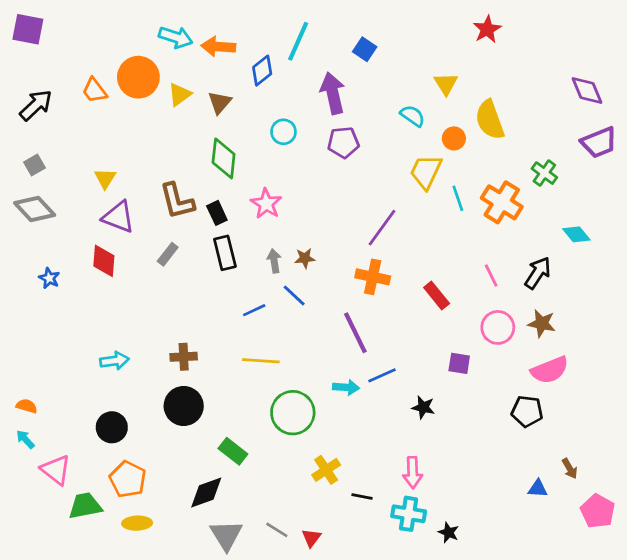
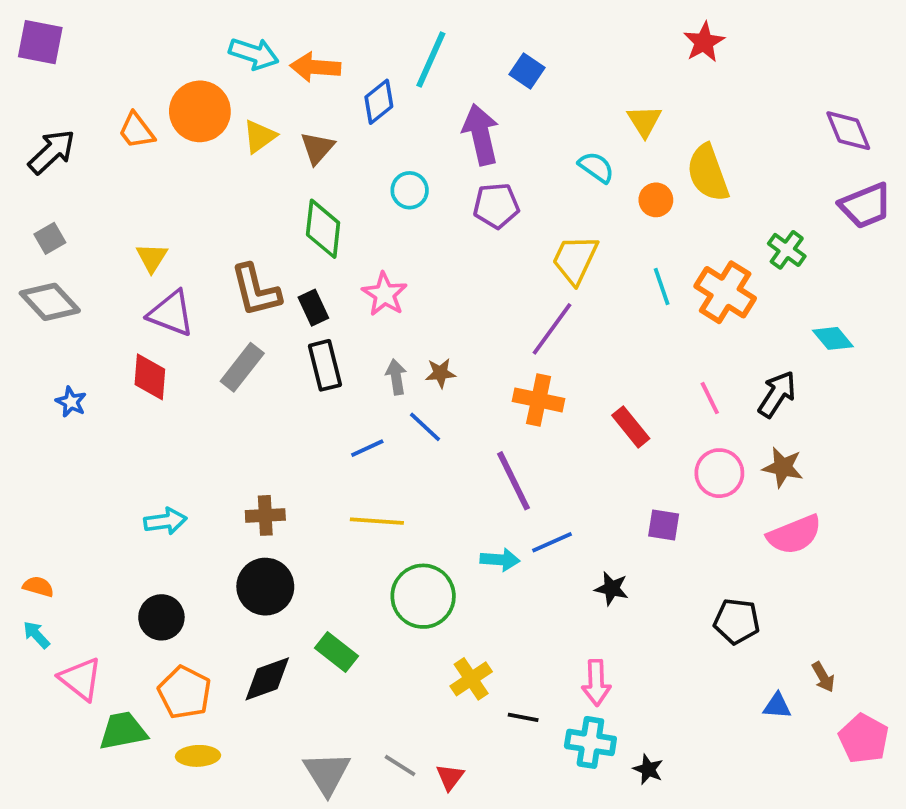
yellow trapezoid: (426, 172) -> (575, 260), moved
gray rectangle: (168, 254) -> (242, 367), size x1.4
black pentagon: (527, 411) -> (737, 621), moved
black diamond: (206, 493) -> (267, 679), moved

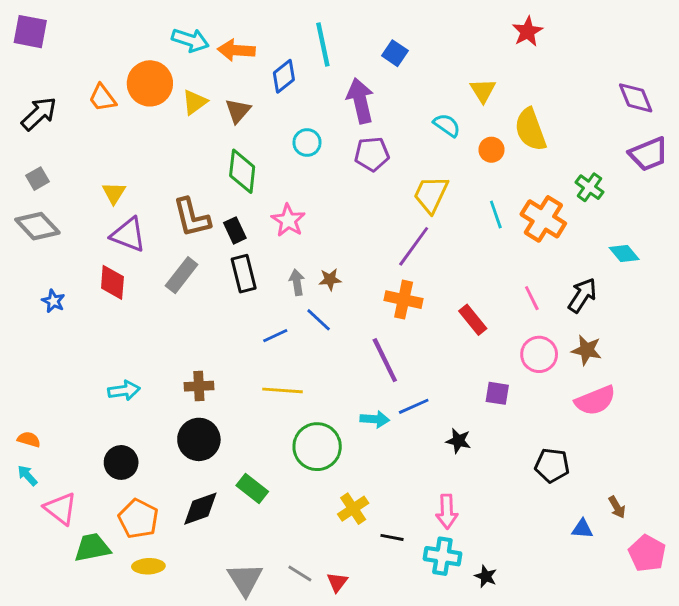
cyan line: (431, 59) -> (323, 45), turned -36

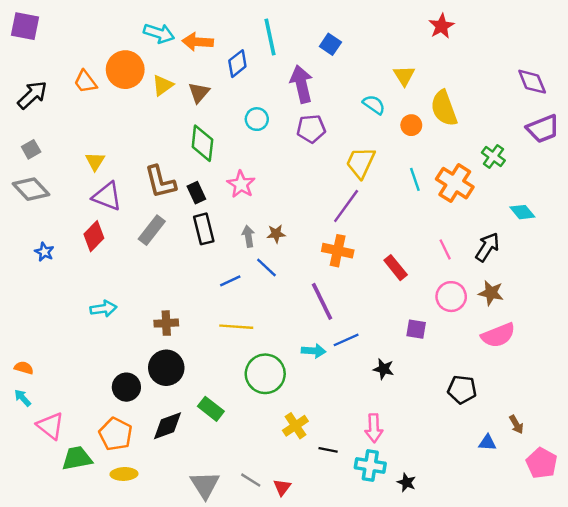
red diamond: (112, 282) -> (94, 236), turned 40
cyan arrow: (124, 390) -> (103, 309), moved
black circle: (121, 462) -> (126, 387), moved

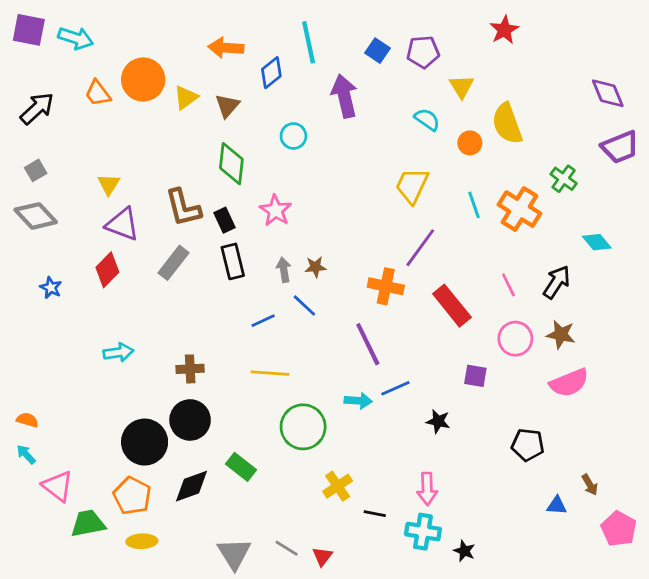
cyan arrow: (159, 33) -> (76, 38), moved
purple pentagon: (311, 129) -> (423, 52), moved
purple line: (346, 206) -> (420, 248), moved
red rectangle: (396, 268) -> (452, 306), size x1.4
black circle: (126, 387) -> (145, 442), size x1.4

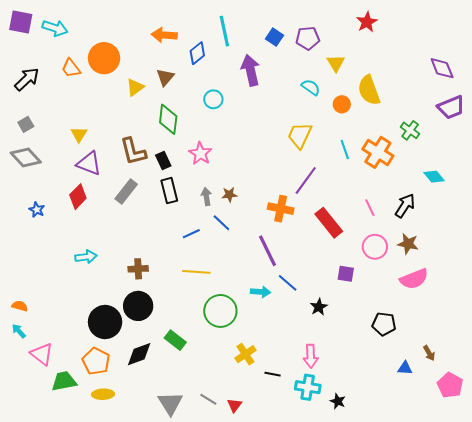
yellow triangle: (186, 97) -> (135, 87), moved
blue line: (395, 388) -> (288, 283), turned 65
black star: (438, 421) -> (319, 307), turned 30

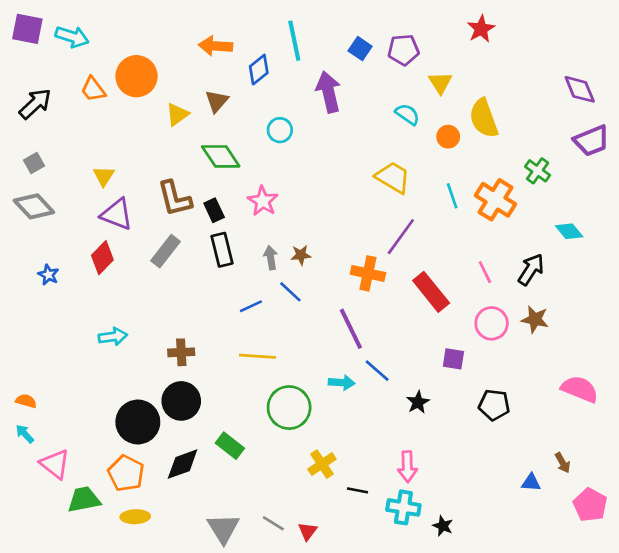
green diamond: (168, 119) -> (221, 156), turned -40
yellow trapezoid: (300, 135) -> (393, 177), turned 96
pink semicircle: (414, 279) -> (580, 389), moved, turned -136
black pentagon: (384, 324) -> (494, 405), moved

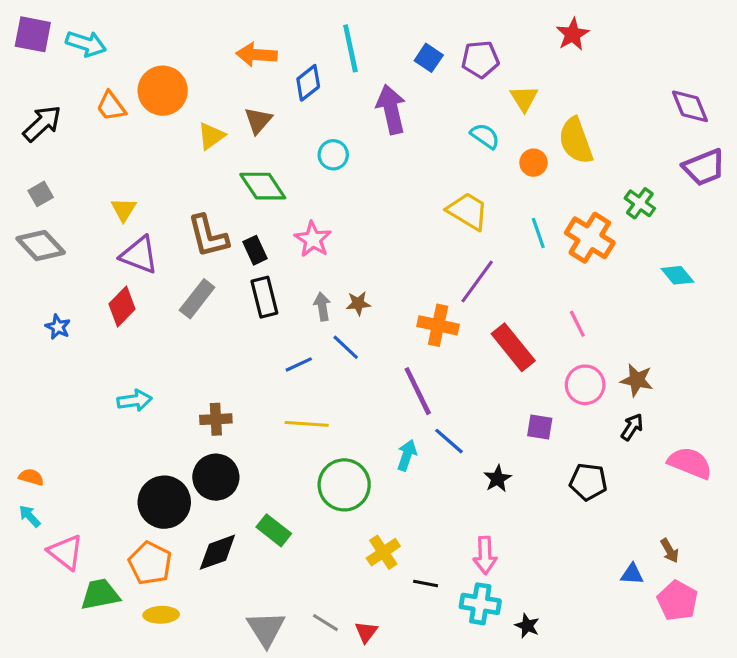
black arrow: (531, 269) -> (632, 427), moved, size x0.7
cyan arrow: (342, 383) -> (407, 455), turned -75
pink pentagon: (590, 505) -> (677, 601), moved

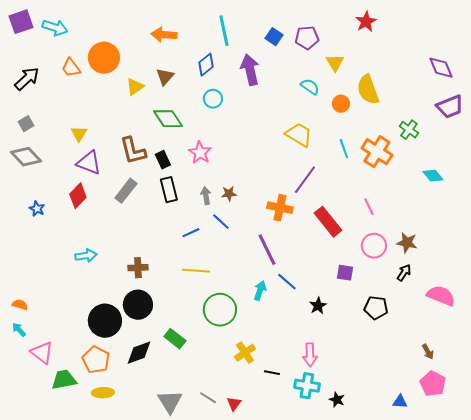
purple square: (33, 34) -> (21, 22), turned -30
blue diamond: (308, 83) -> (206, 65), moved
blue triangle: (632, 574) -> (400, 402), moved

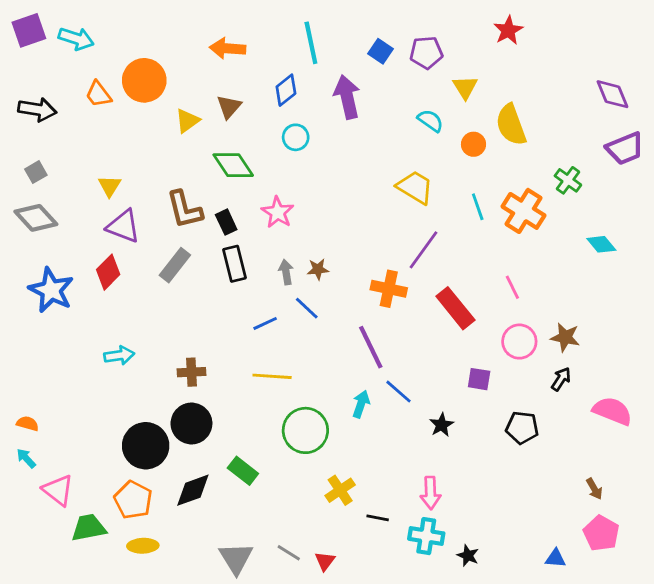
black arrow: (27, 79) -> (37, 110), turned 52
blue star: (37, 209) -> (51, 290), size x2.0

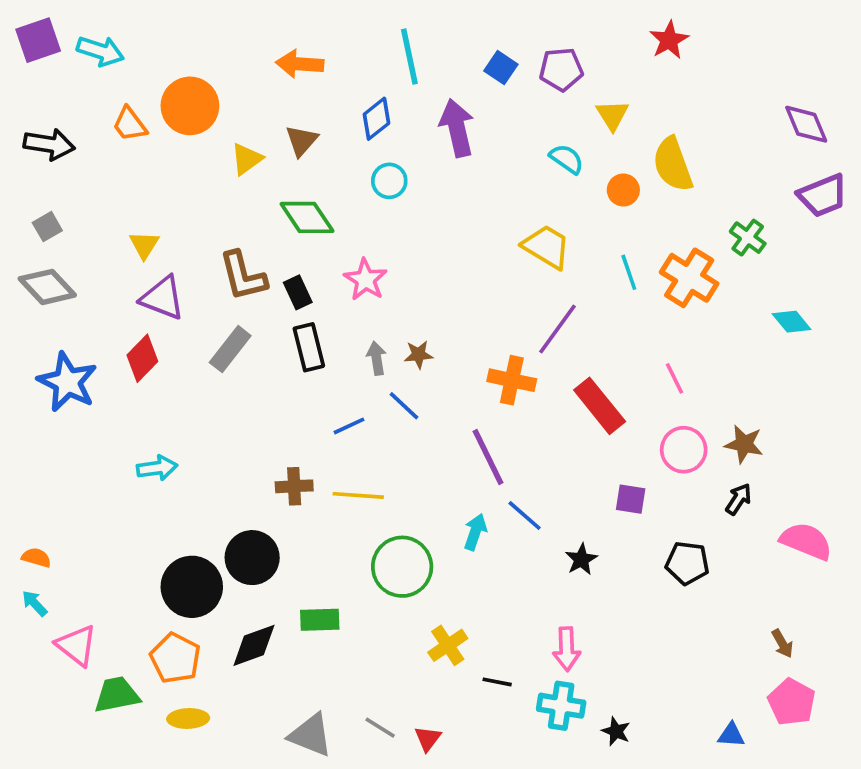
brown cross: (191, 372) -> (294, 486), moved
green rectangle: (243, 471) -> (320, 620), turned -40
gray triangle: (236, 558) -> (311, 735), turned -36

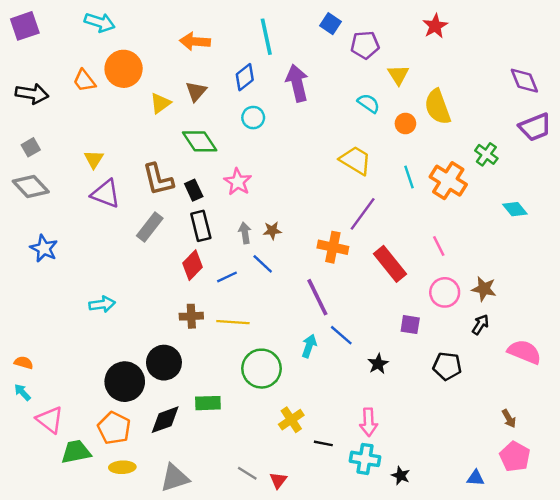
cyan arrow: (100, 51) -> (100, 22), moved
blue square: (501, 68) -> (330, 24), moved
red diamond: (142, 358) -> (193, 265), moved
blue star: (67, 382) -> (44, 248), size x0.7
gray triangle: (311, 735) -> (175, 478), moved, turned -40

